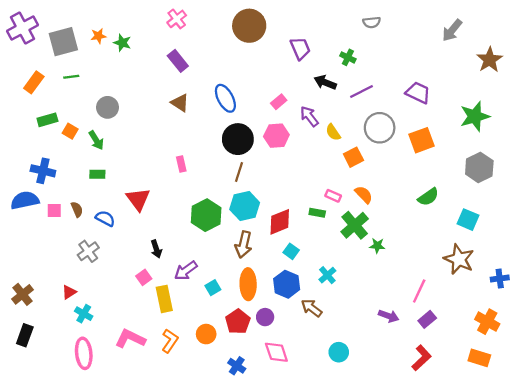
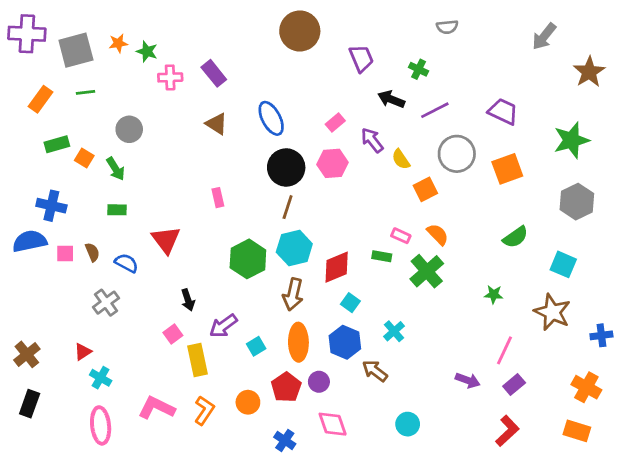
pink cross: (177, 19) -> (170, 77), moved, turned 36
purple cross: (23, 28) -> (27, 34), turned 32
green star: (377, 246) -> (494, 294), moved

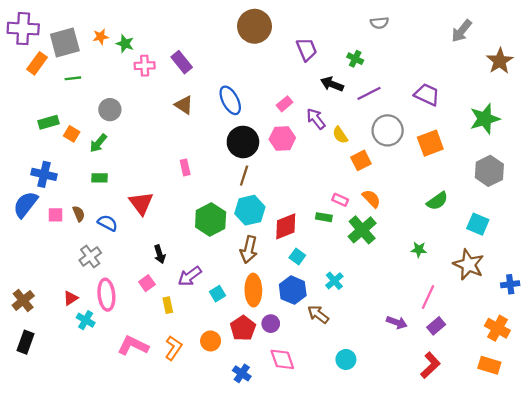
orange rectangle: (40, 99) -> (37, 63), moved
green arrow: (116, 169) -> (98, 143), turned 72
blue semicircle: (30, 241) -> (25, 204), turned -40
yellow rectangle: (197, 360) -> (168, 305), size x0.6
pink ellipse: (101, 425) -> (106, 295), moved

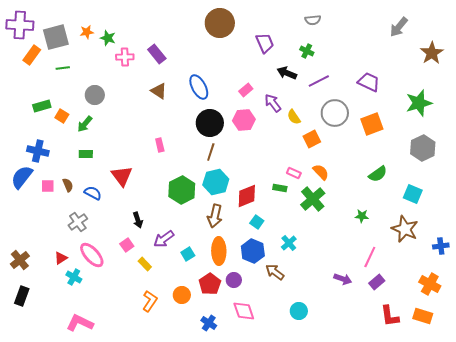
gray semicircle: (379, 23) -> (313, 20), moved
pink ellipse: (106, 295) -> (92, 255), turned -36
yellow rectangle: (168, 305) -> (145, 264), turned -32
pink L-shape: (133, 346) -> (80, 323), moved
red L-shape: (430, 365) -> (390, 316), moved, turned 125

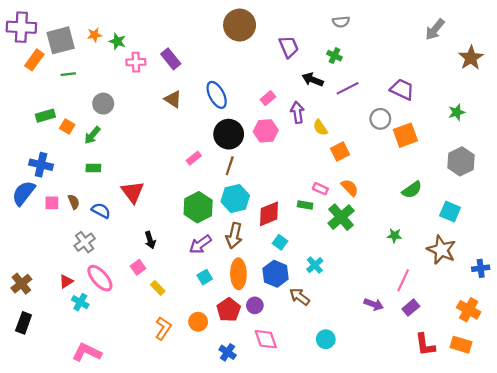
purple arrow: (273, 103) -> (297, 112), turned 30
green star: (419, 103) -> (457, 112), size x0.6
gray circle: (335, 113) -> (380, 119), moved, size x0.7
pink rectangle: (160, 145) -> (194, 158), moved, turned 64
purple arrow: (164, 239) -> (200, 244), moved

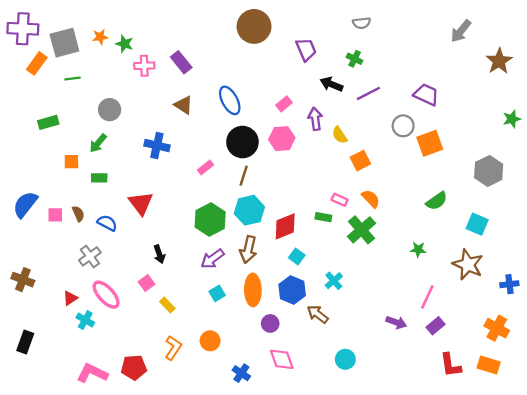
green star: (457, 112) -> (512, 119), moved
orange square: (67, 127) -> (71, 162), moved, turned -32
blue cross: (41, 165) -> (157, 145), moved
brown cross: (21, 284) -> (23, 280), moved, turned -30
red pentagon: (229, 310) -> (134, 367), moved, turned 30

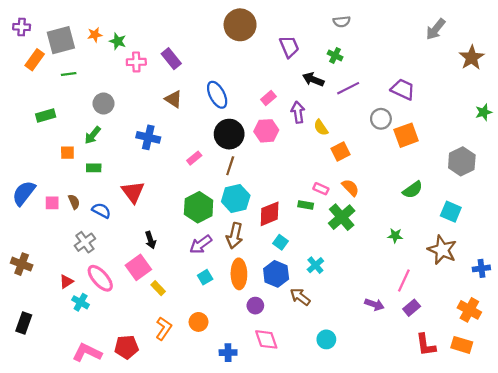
purple cross: (23, 29) -> (22, 27), size x0.6
pink square: (147, 283) -> (138, 267), size x1.6
blue cross: (241, 373) -> (228, 353), turned -35

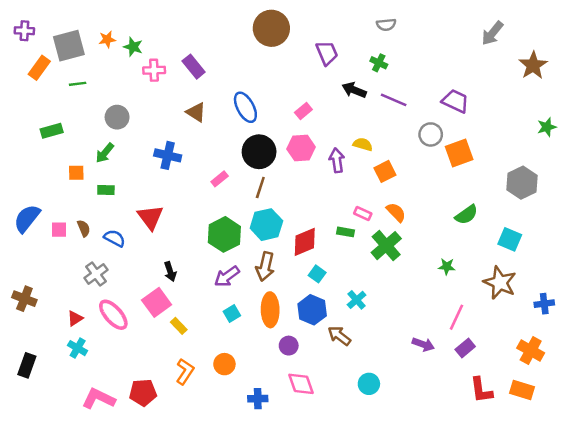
purple line: (348, 88) -> (394, 100), turned 50
purple arrow: (298, 112) -> (337, 160), moved
yellow semicircle: (321, 128) -> (363, 144), turned 140
cyan cross: (81, 302) -> (78, 348), moved

